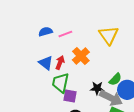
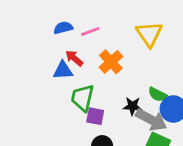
blue triangle: (46, 63) -> (63, 70), turned -42
red arrow: (60, 63) -> (74, 58), moved, turned -72
green semicircle: (115, 79) -> (157, 94), turned 72

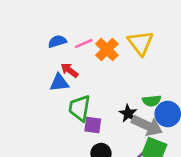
orange cross: (111, 62) -> (107, 49), moved
green semicircle: (157, 94) -> (152, 101), turned -30
black star: (132, 106) -> (128, 113), turned 30

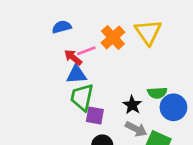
pink line: (84, 44) -> (86, 51), moved
blue triangle: (59, 83) -> (77, 74), moved
gray arrow: (147, 126) -> (136, 129), moved, size x0.7

